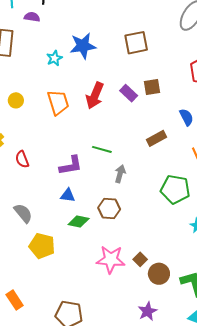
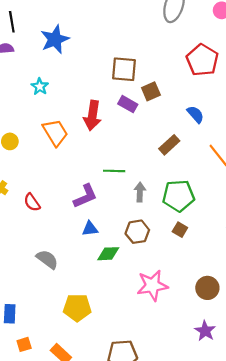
brown square: (136, 43) -> (124, 69), moved, turned 30
blue star: (83, 46) -> (55, 39), moved
green pentagon: (175, 189) -> (179, 196), moved
yellow pentagon: (42, 246) -> (77, 308), moved
brown square: (140, 259) -> (180, 230), moved

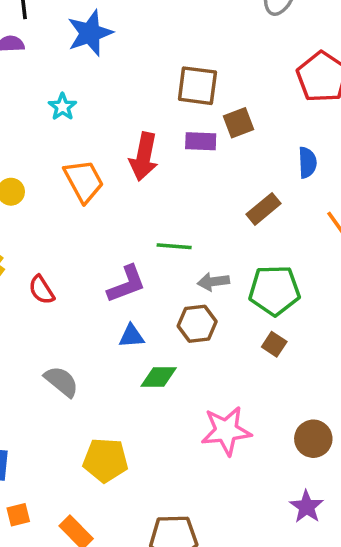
purple rectangle: (128, 104) -> (201, 141), turned -30
blue semicircle: (195, 114) -> (307, 163), turned 36
gray arrow: (140, 192) -> (213, 282), turned -102
brown hexagon: (137, 232) -> (197, 324), moved

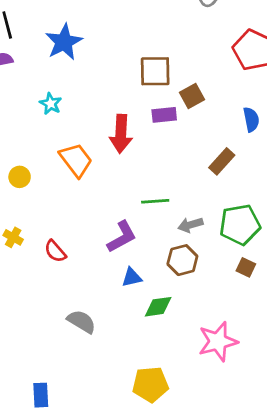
yellow pentagon: (105, 460) -> (150, 384), moved

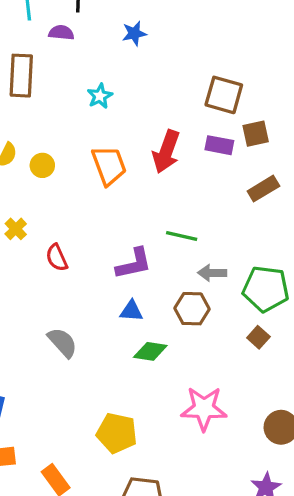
blue star: (64, 42) -> (134, 33), size x0.6
brown rectangle: (222, 161) -> (263, 189), moved

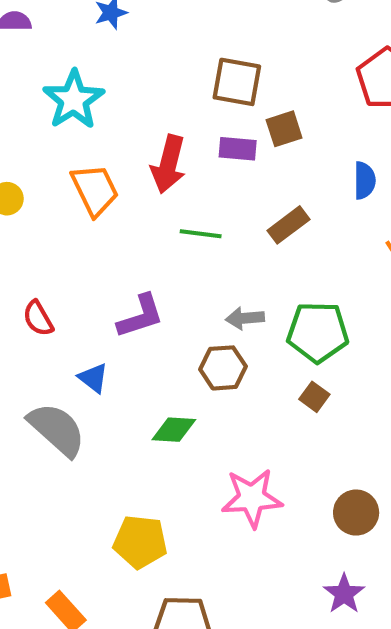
cyan star: (100, 96) -> (74, 100), size x1.8
brown rectangle: (263, 189) -> (288, 225), moved
green line: (182, 236) -> (201, 234), moved
blue triangle: (131, 311) -> (93, 378), moved, turned 40
gray semicircle: (62, 342) -> (57, 429), size x1.4

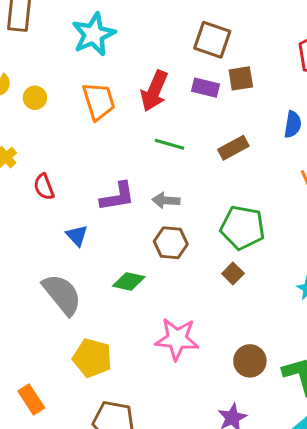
gray arrow: (245, 318) -> (166, 200), moved
gray semicircle: (57, 429) -> (62, 294), moved

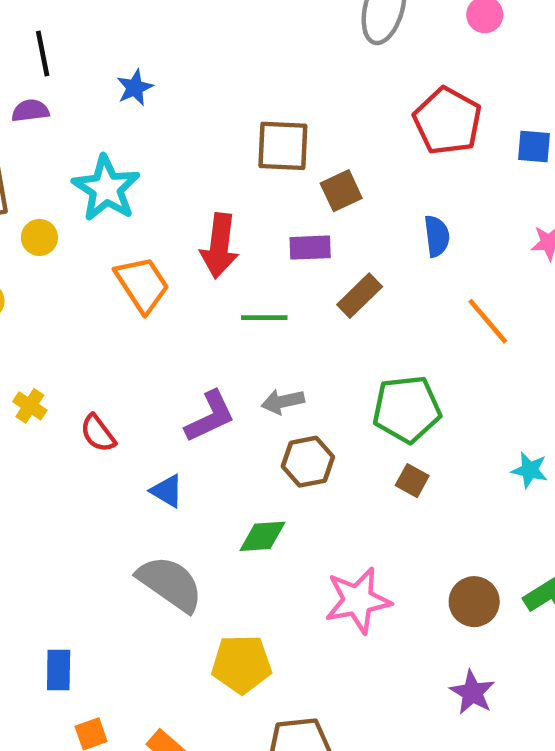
purple rectangle: (205, 88) -> (310, 248), moved
yellow circle: (35, 98) -> (39, 237), moved

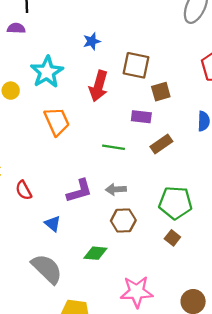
blue star: (135, 88) -> (92, 41), moved
red arrow: (219, 246) -> (98, 86), moved

